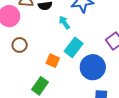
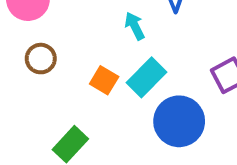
orange square: (53, 61) -> (104, 80), moved

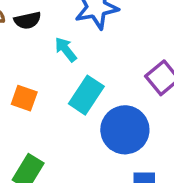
orange square: (104, 80) -> (24, 98), moved

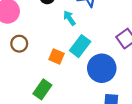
orange square: (24, 98) -> (57, 57), moved

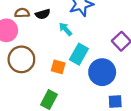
brown circle: (19, 44) -> (21, 59), size x1.6

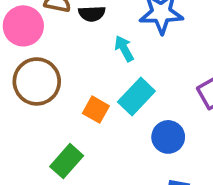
blue circle: (102, 72) -> (168, 137), size x0.7

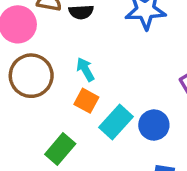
cyan arrow: (124, 49) -> (85, 69), moved
cyan rectangle: (136, 97) -> (116, 122), moved

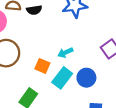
cyan arrow: (85, 69) -> (65, 53), moved, turned -80

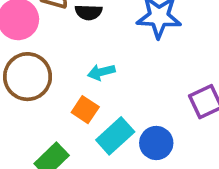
cyan arrow: (65, 53) -> (101, 72), moved

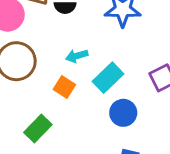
cyan rectangle: (115, 136) -> (108, 78), moved

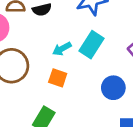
cyan rectangle: (108, 78) -> (92, 45), moved

